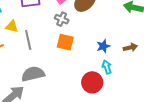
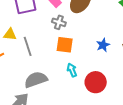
cyan arrow: (107, 67) -> (72, 70), moved

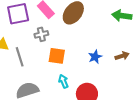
gray cross: (59, 22) -> (41, 34), moved, turned -32

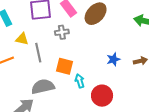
orange square: (57, 56) -> (64, 66), moved

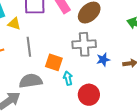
gray cross: (62, 32) -> (84, 44), moved, size x1.6
yellow triangle: (22, 39) -> (14, 24), moved

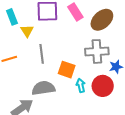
yellow triangle: (14, 24) -> (27, 31), turned 40
red circle: (89, 95) -> (103, 86), moved

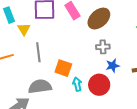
gray cross: (97, 51) -> (103, 47), moved, size x0.6

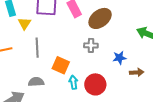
gray cross: (103, 47) -> (91, 45), moved
blue star: (113, 66) -> (119, 58), moved
gray semicircle: (40, 86) -> (36, 82), size x0.7

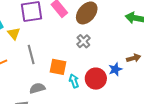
gray cross: (91, 45) -> (83, 41), turned -32
blue star: (119, 58) -> (115, 69), moved

